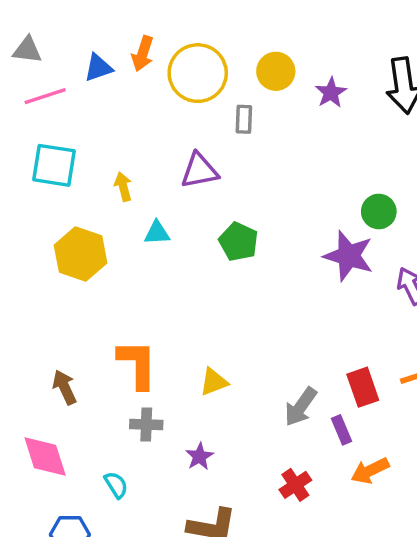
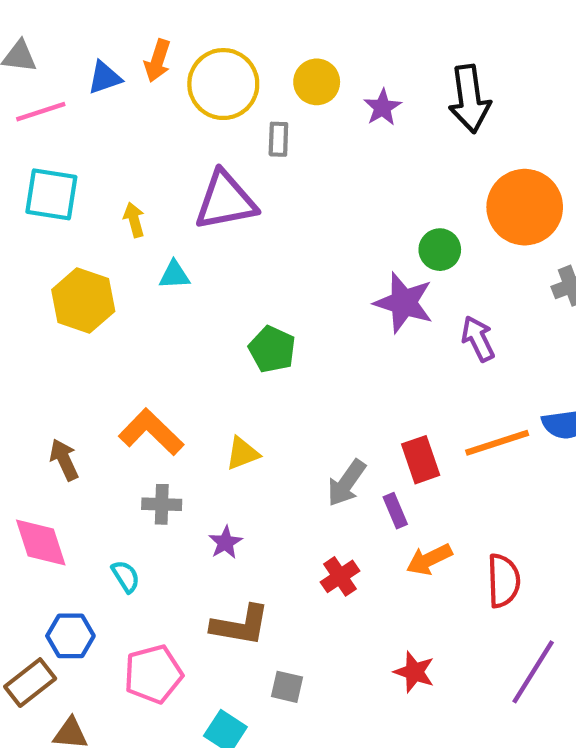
purple triangle: (200, 171) -> (225, 201), size x1.4
green pentagon: (239, 242) -> (272, 349), moved
orange L-shape: (137, 364) -> (151, 432), turned -46

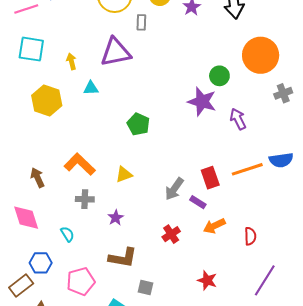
purple rectangle: (395, 511) -> (198, 202), turned -35
red semicircle: (503, 581) -> (250, 236), size x0.7

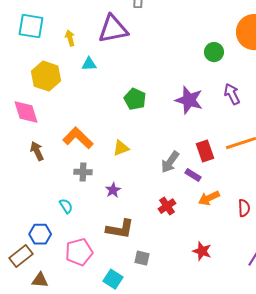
purple star: (202, 101) -> (189, 100), moved
pink diamond: (26, 218) -> (26, 112), moved

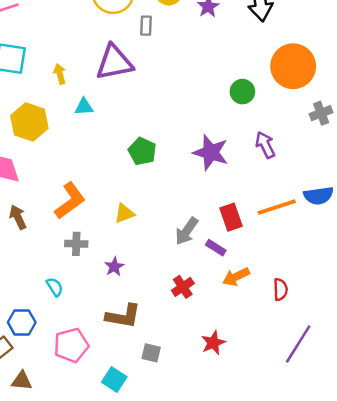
orange L-shape: (78, 138) -> (70, 201), turned 100
red star: (202, 251) -> (213, 343), moved, turned 30

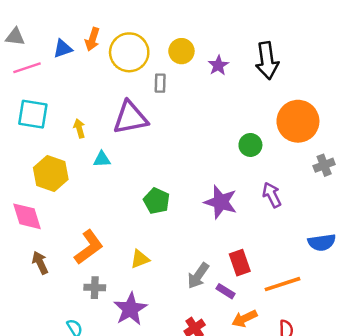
orange line: (277, 207) -> (283, 284), moved
purple star: (114, 267) -> (130, 309), size x1.8

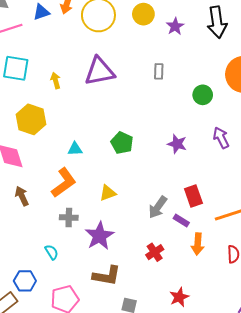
gray rectangle: (160, 83) -> (159, 71), moved
cyan triangle: (102, 159) -> (75, 149), moved
purple star: (221, 202) -> (177, 144), size x0.7
orange arrow: (244, 318) -> (198, 244), turned -60

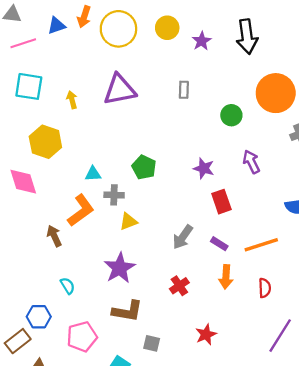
brown arrow: (22, 196) -> (54, 236), moved
red rectangle: (193, 196) -> (221, 202), moved
gray cross: (69, 217) -> (114, 195), moved
purple rectangle: (181, 220) -> (219, 244), moved

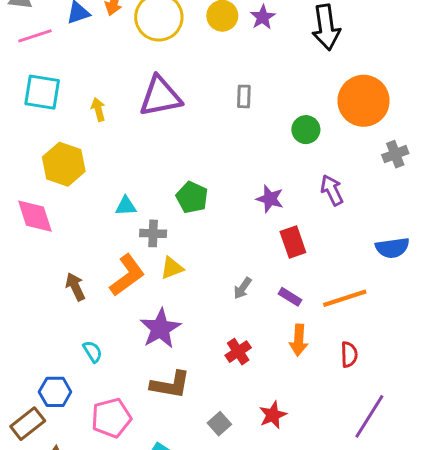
purple star: (202, 41) -> (263, 17), moved
orange L-shape: (81, 210) -> (127, 275), moved
gray arrow: (183, 237) -> (242, 288), size x0.7
gray square: (152, 343) -> (219, 424), moved, turned 35

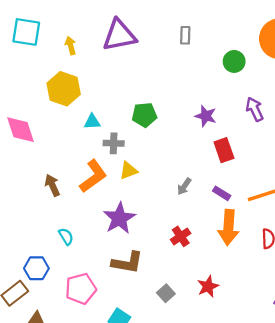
yellow hexagon: (64, 164) -> (64, 89), moved
green pentagon: (192, 197) -> (144, 115), turned -30
orange arrow: (299, 340) -> (228, 227), size x1.4

